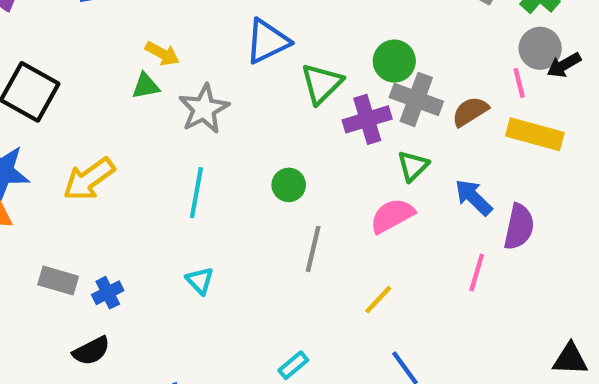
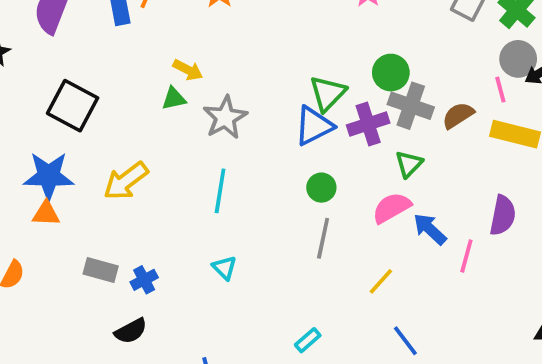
blue triangle: (267, 41) -> (314, 126), moved
green circle: (289, 185) -> (321, 188), moved
blue arrow: (473, 197) -> (430, 229), moved

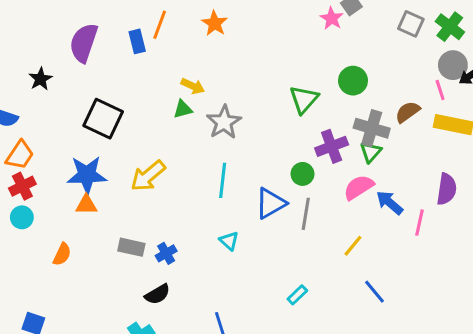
gray cross: (411, 106) -> (372, 128), moved
purple cross: (368, 124) -> (332, 146), moved
blue triangle: (314, 126) -> (271, 203), moved

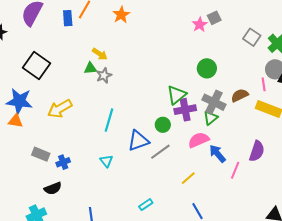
green triangle: (304, 99) -> (176, 95), moved
gray star: (224, 122) -> (104, 75), moved, size x0.7
gray line: (306, 214) -> (160, 152), turned 35

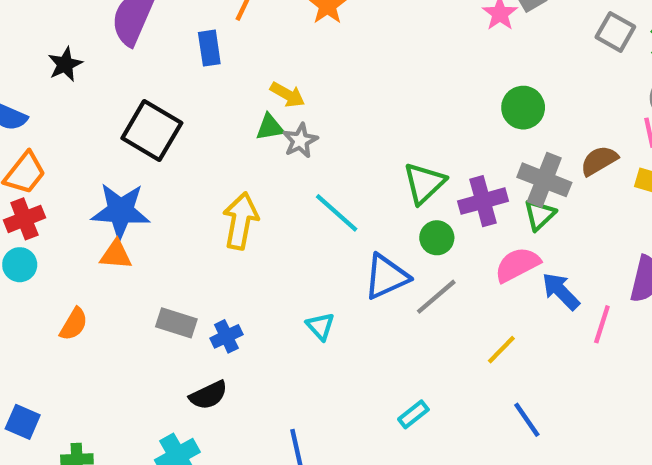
blue rectangle: (68, 18) -> (209, 48), moved
green triangle: (176, 95) -> (424, 183), moved
yellow arrow: (60, 109) -> (241, 221), moved, turned 135
cyan line: (109, 120) -> (337, 213), moved, turned -60

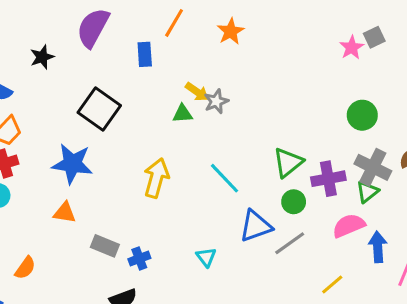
gray star: (300, 141) -> (216, 101), moved
orange triangle: (116, 255) -> (65, 213), moved
blue arrow: (561, 291) -> (378, 247), turned 36
orange semicircle: (74, 324) -> (25, 268), moved

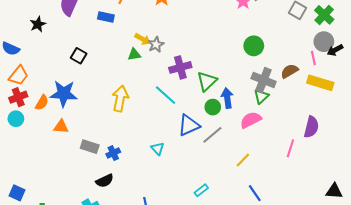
blue rectangle: (145, 54) -> (106, 17), turned -70
black square: (99, 109) -> (79, 56), size x0.6
purple cross: (328, 179) -> (180, 67), moved
blue arrow: (378, 247) -> (227, 98), moved
orange semicircle: (25, 268) -> (42, 103), moved

